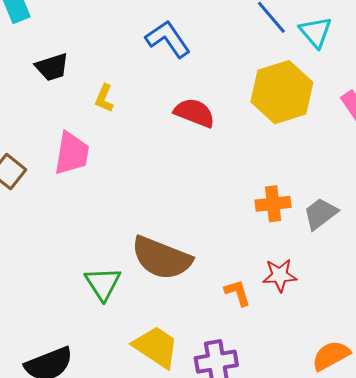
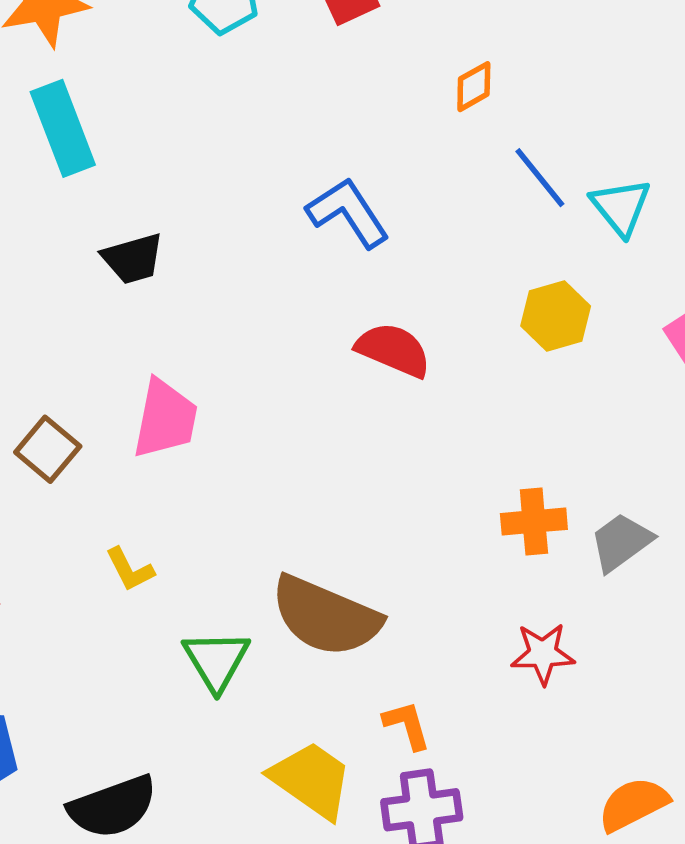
yellow hexagon: (282, 92) -> (556, 316), size x0.6
yellow L-shape: (104, 98) -> (130, 569), moved, turned -52
orange L-shape: (238, 293) -> (407, 725), moved

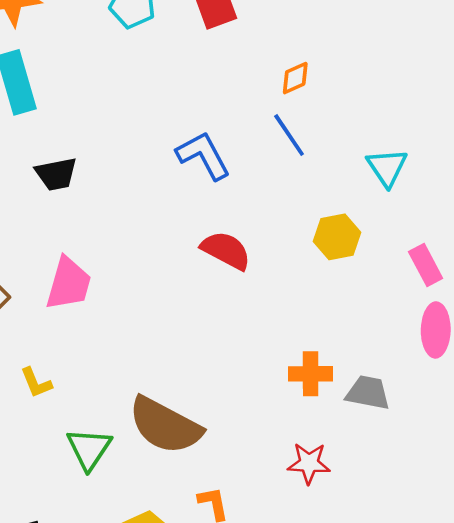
blue line: (540, 178) -> (289, 135), moved
gray trapezoid: (621, 542) -> (368, 393), turned 42

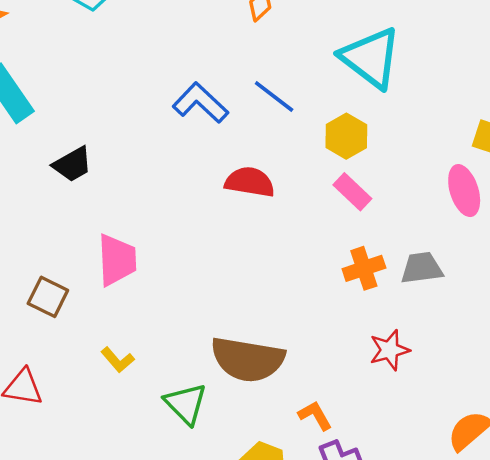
blue line: (289, 135) -> (274, 96), moved
cyan triangle: (387, 167) -> (371, 58), size x1.6
pink rectangle: (426, 265) -> (352, 192), moved

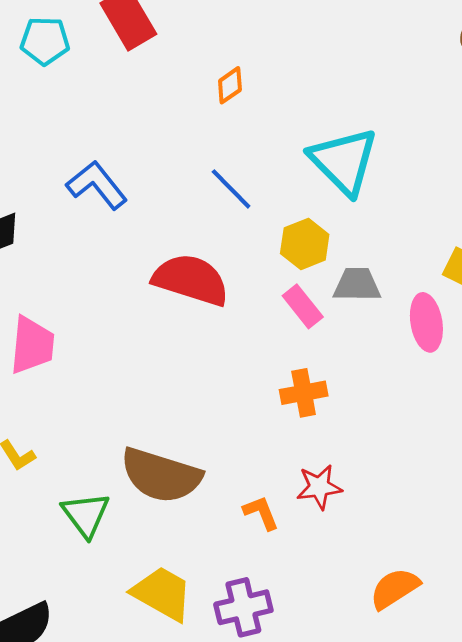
blue L-shape: (200, 103) -> (97, 185), moved
red semicircle: (250, 182) -> (191, 280), size x1.4
gray trapezoid: (422, 268) -> (357, 285), moved
orange L-shape: (315, 415) -> (261, 513), moved

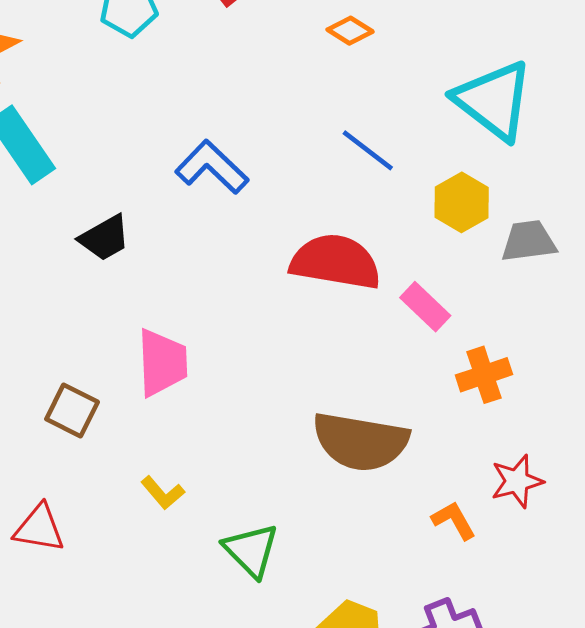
orange diamond: (230, 85) -> (350, 31), turned 75
pink rectangle: (303, 306) -> (425, 307), moved
brown semicircle: (161, 475) -> (361, 442), moved

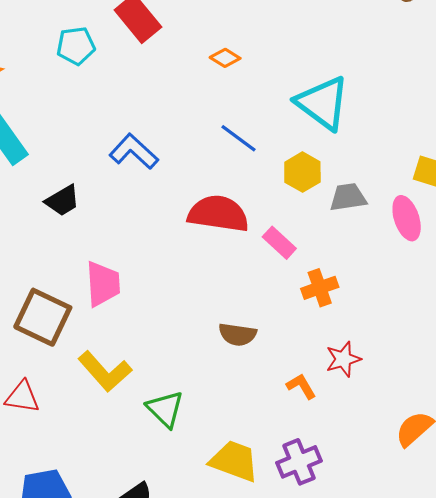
brown square: (72, 410) -> (43, 317), size x1.6
brown semicircle: (361, 442) -> (237, 334), size x0.6
yellow L-shape: (163, 493) -> (105, 371), size x1.8

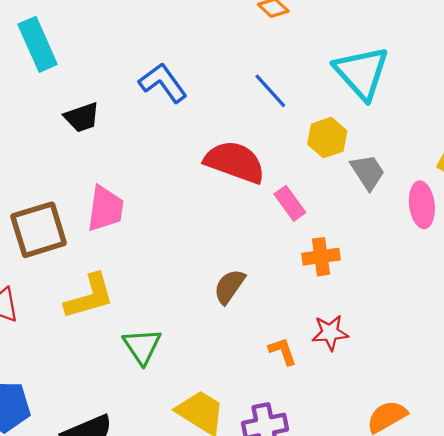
gray trapezoid: (348, 197) -> (368, 172), turned 54
brown square: (43, 317) -> (39, 230), turned 36
brown semicircle: (237, 334) -> (229, 286), turned 105
yellow L-shape: (105, 371) -> (89, 297), turned -76

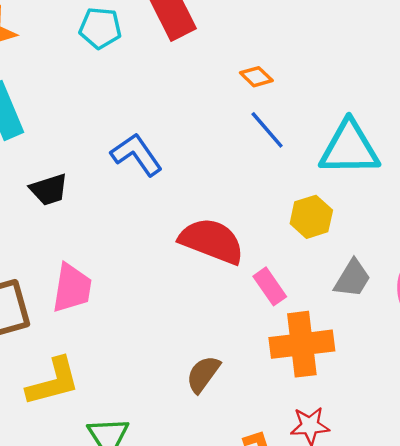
cyan triangle: (362, 73) -> (349, 148), turned -50
blue line: (270, 91) -> (267, 130), moved
gray trapezoid: (368, 172) -> (352, 279), moved, turned 63
orange cross: (321, 257) -> (302, 344), size x1.6

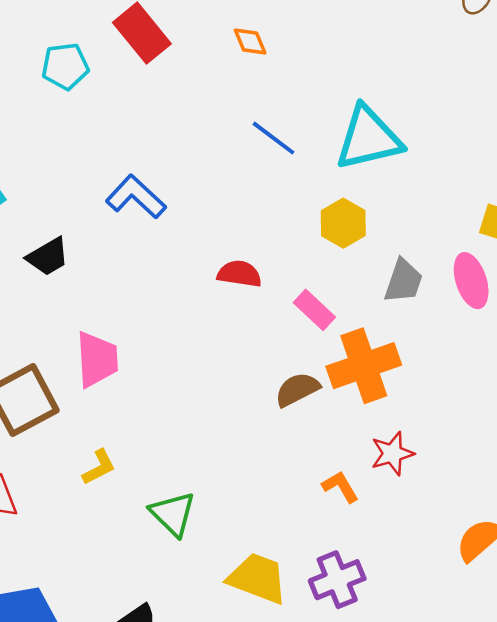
orange diamond: (256, 77) -> (250, 42), moved, turned 36
red semicircle: (212, 241) -> (239, 274), size x0.6
brown semicircle: (203, 374) -> (297, 389), moved, turned 39
yellow L-shape: (53, 382) -> (99, 467), size x0.6

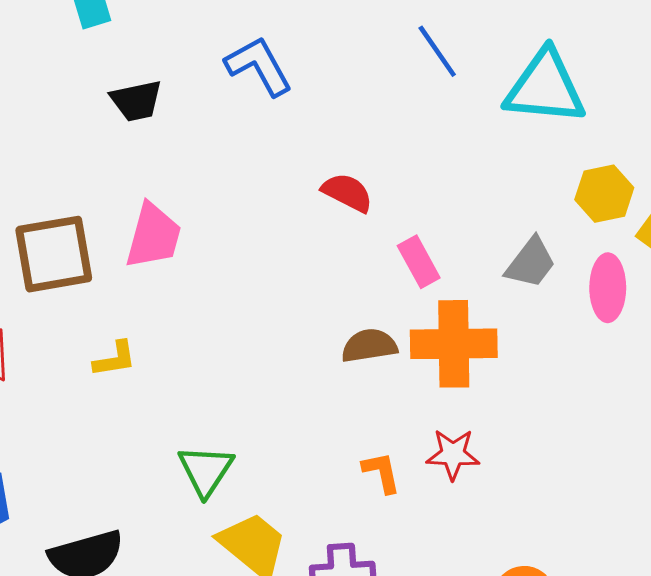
yellow hexagon: (343, 223) -> (604, 194), moved
green triangle: (173, 514) -> (206, 470), moved

